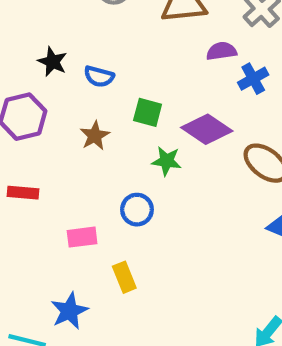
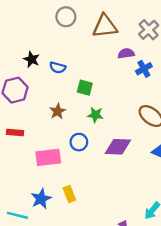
purple diamond: (207, 129) -> (118, 147), moved, turned -32
brown star: (95, 136) -> (58, 111), moved
pink rectangle: (82, 237) -> (48, 157), size x1.5
yellow rectangle: (124, 277) -> (69, 194), moved

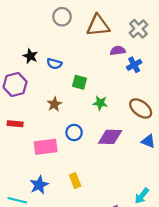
green star: (95, 115) -> (100, 103), moved
yellow rectangle: (69, 194) -> (75, 181), moved

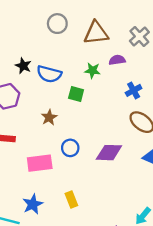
blue semicircle: (54, 64) -> (49, 74), size x1.5
blue cross: (134, 65) -> (134, 90), moved
green star: (100, 103) -> (92, 71), moved

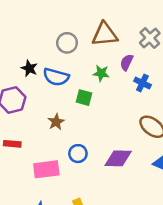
gray circle: (57, 24) -> (67, 43), moved
purple semicircle: (117, 60) -> (127, 62), turned -56
blue cross: (134, 90) -> (142, 83), moved, turned -35

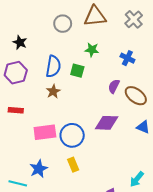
purple semicircle: (127, 62) -> (114, 86), moved
black star: (29, 68) -> (20, 42), moved
blue semicircle: (56, 77) -> (53, 66), moved, turned -95
blue circle: (78, 154) -> (72, 135), moved, size x1.5

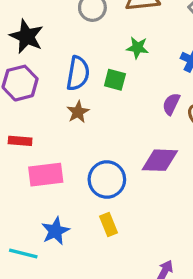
black star: (20, 42) -> (26, 36), size x1.5
pink rectangle: (45, 132) -> (46, 175), moved

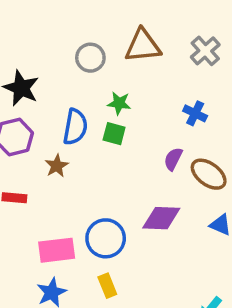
green star: (137, 48) -> (119, 103), moved
brown star: (78, 112) -> (57, 166), moved
pink rectangle: (46, 175) -> (57, 250), moved

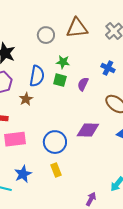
purple semicircle: (173, 159) -> (83, 84), moved
pink rectangle: (57, 250) -> (15, 139), moved

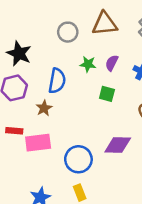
green square: (60, 80) -> (107, 94), moved
purple semicircle: (83, 84) -> (112, 63), moved
pink rectangle: (15, 139) -> (38, 143), moved

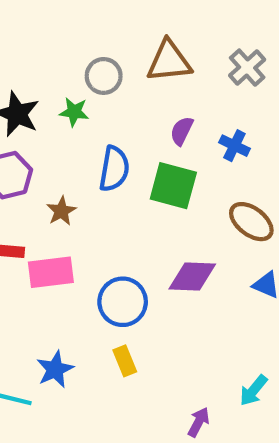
green star: (88, 64) -> (74, 112), moved
blue semicircle: (57, 81) -> (114, 169), moved
green square: (107, 94) -> (173, 186), size x1.6

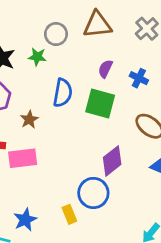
purple diamond: (192, 276) -> (112, 161), turned -40
blue circle: (123, 302) -> (93, 193), moved

